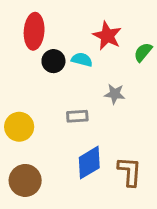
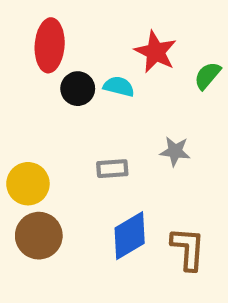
gray star: (115, 94) -> (175, 151), moved
brown circle: (25, 180) -> (39, 236), moved

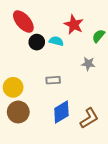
red ellipse: (50, 45) -> (23, 22), turned -45
gray star: (175, 151) -> (88, 64), moved
brown L-shape: (188, 249) -> (89, 118), turned 55

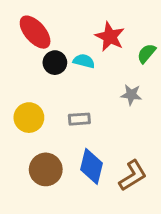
yellow circle: (13, 87) -> (29, 118), moved
brown circle: (18, 112) -> (46, 169), moved
blue diamond: (61, 112) -> (92, 166), turned -45

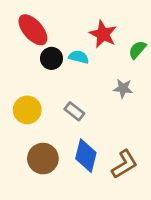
gray rectangle: (79, 119) -> (74, 111), turned 42

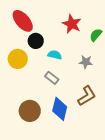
cyan semicircle: (79, 57) -> (55, 55), moved
yellow circle: (27, 110) -> (18, 59), moved
brown L-shape: (124, 164) -> (87, 96), moved

